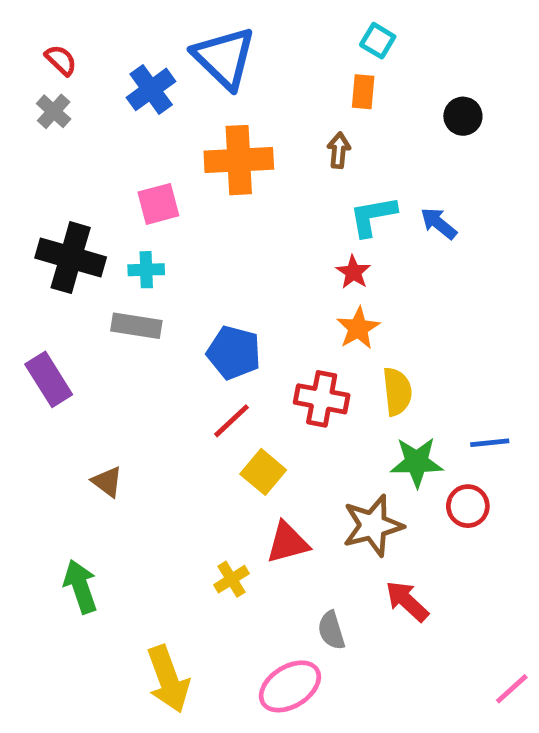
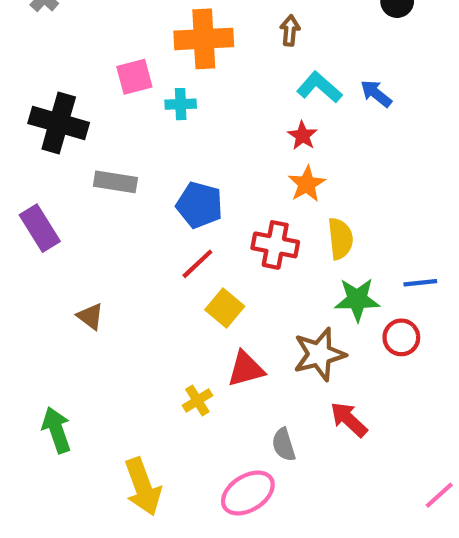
cyan L-shape: (373, 216) -> (319, 87), turned 51
cyan cross: (146, 270) -> (181, 104), moved
green arrow: (80, 586) -> (57, 430), moved

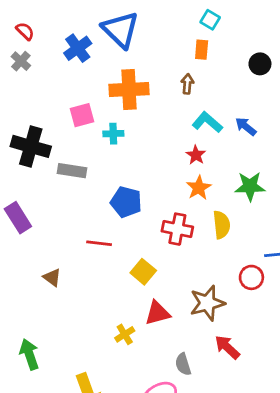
gray rectangle: (115, 182) -> (72, 171), moved
red line: (197, 264) -> (99, 243), moved, turned 50
green star: (357, 300) -> (250, 186), moved
red circle: (401, 337) -> (251, 277), moved

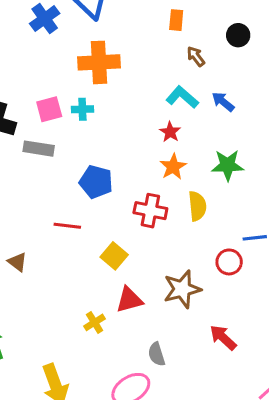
brown arrow: (187, 84) -> (196, 56), moved, turned -42
pink square: (82, 115) -> (49, 109), moved
red arrow: (227, 347) -> (223, 338), moved

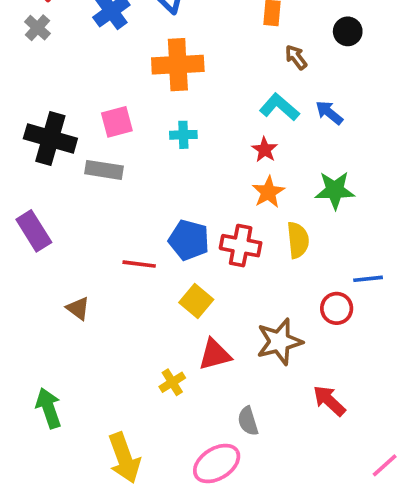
cyan cross: (82, 109) -> (183, 135), moved
blue pentagon: (96, 182) -> (189, 240), moved

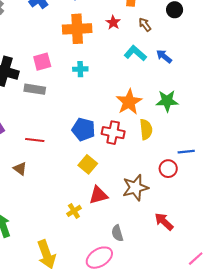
red star: (265, 150) -> (113, 22), moved
orange star: (268, 192) -> (129, 102), size x1.4
red line: (139, 264) -> (35, 140), moved

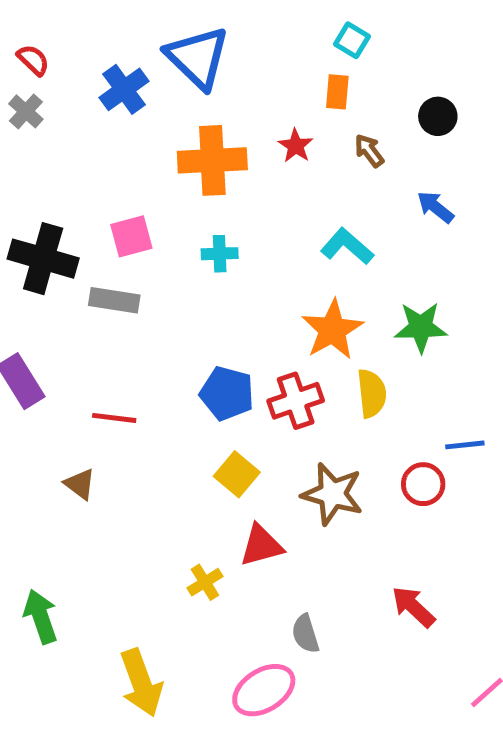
cyan L-shape: (135, 53) -> (347, 246), moved
blue arrow: (164, 56) -> (435, 207), moved
red cross: (113, 133) -> (296, 401), turned -30
brown star: (135, 188) -> (332, 494), moved, turned 30

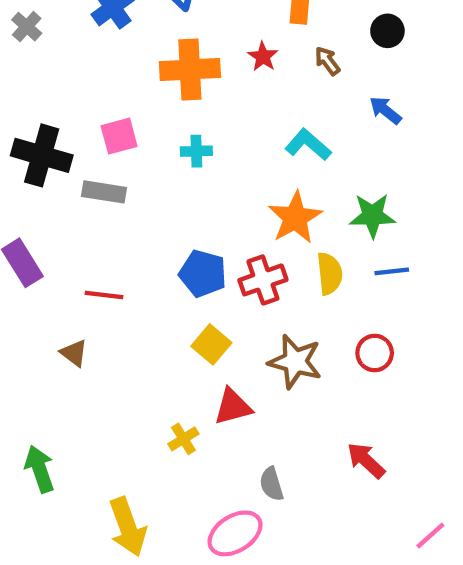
blue line: (465, 445) -> (392, 271), moved

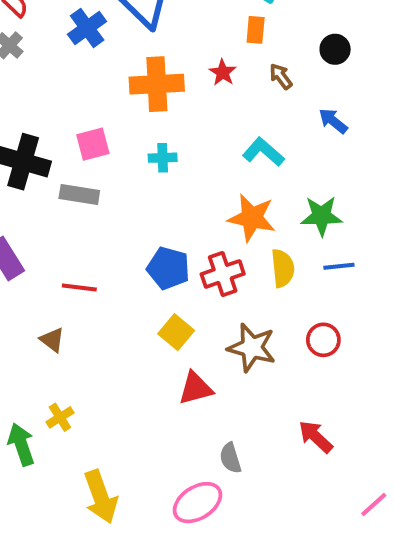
orange star: (295, 218) -> (252, 218), turned -30
yellow cross: (183, 439) -> (60, 417), moved

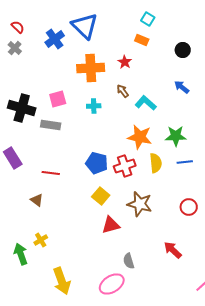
orange rectangle: (256, 30) -> (142, 40), turned -72
brown arrow: (281, 76) -> (123, 91), moved
red circle: (323, 340) -> (189, 207), moved

